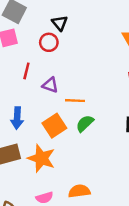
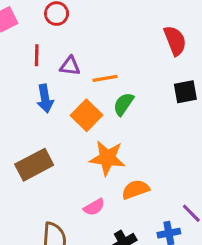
blue arrow: (17, 118) -> (45, 99), moved
orange star: (41, 158) -> (107, 158), moved

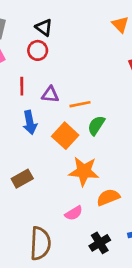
brown rectangle: (34, 165) -> (22, 179), size x0.7

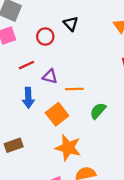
black triangle: (44, 28) -> (71, 24), moved
red line: (22, 86) -> (27, 65), turned 56
green semicircle: (96, 125) -> (98, 111), moved

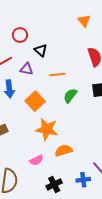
black triangle: (71, 24) -> (41, 50), moved
orange line: (74, 89) -> (57, 74), moved

